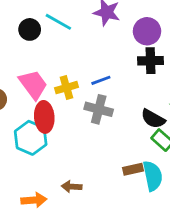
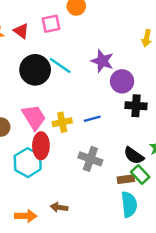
black circle: (30, 29) -> (35, 70), size x1.6
purple circle: (147, 31) -> (122, 81), moved
gray cross: (99, 109) -> (90, 159), moved
brown rectangle: (133, 169) -> (126, 179), moved

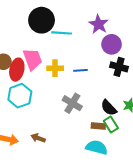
cyan line: (60, 65) -> (62, 33), moved, turned -42
red ellipse: (41, 146) -> (17, 70), moved
cyan semicircle: (129, 204) -> (97, 147), turned -80

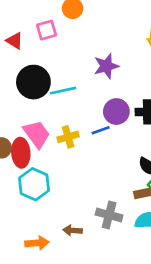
purple star: (99, 24) -> (106, 66), turned -30
purple circle: (112, 44) -> (116, 112), moved
gray cross: (72, 103) -> (109, 215), moved

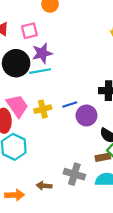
pink square: (46, 30) -> (29, 31), moved
purple star: (106, 66) -> (42, 53), moved
purple circle: (116, 112) -> (86, 115), moved

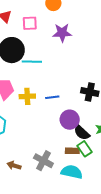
purple star: (42, 53) -> (62, 33), moved
purple circle: (86, 115) -> (70, 120), moved

